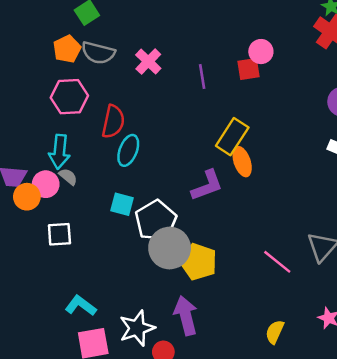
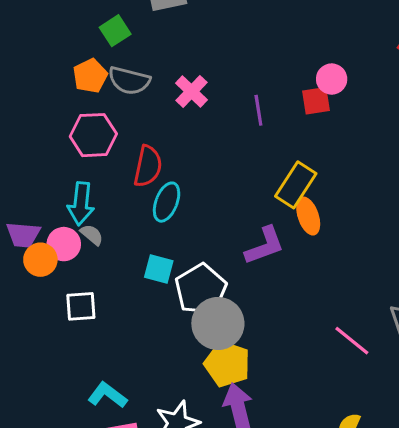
yellow pentagon: (198, 262) -> (227, 364), moved

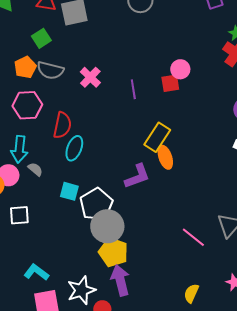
gray semicircle: (92, 235) -> (35, 169), moved

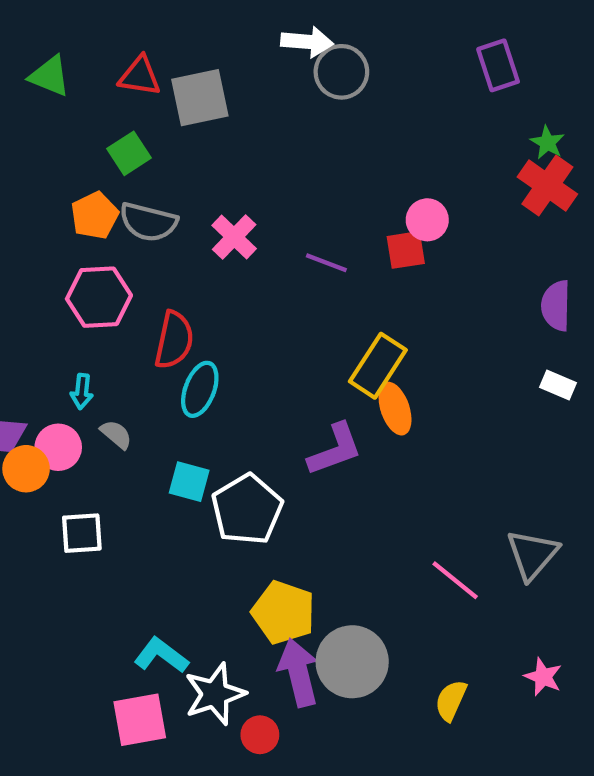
purple line: (133, 89) -> (326, 263), turned -60
cyan arrow: (19, 149) -> (82, 391), size x0.6
gray circle: (107, 226) -> (352, 662), moved
cyan L-shape: (36, 272) -> (161, 655), moved

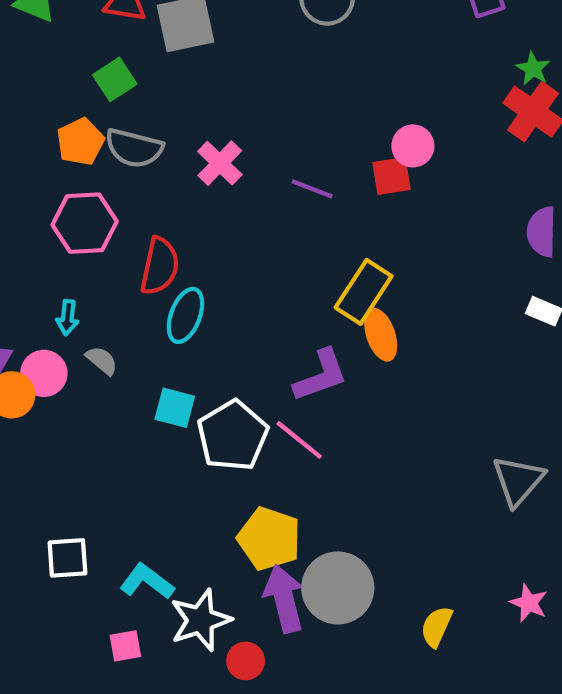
white square: (82, 533) -> (67, 558), moved
pink line: (455, 580) -> (299, 440), moved
pink square: (140, 720) -> (125, 646), size x0.6

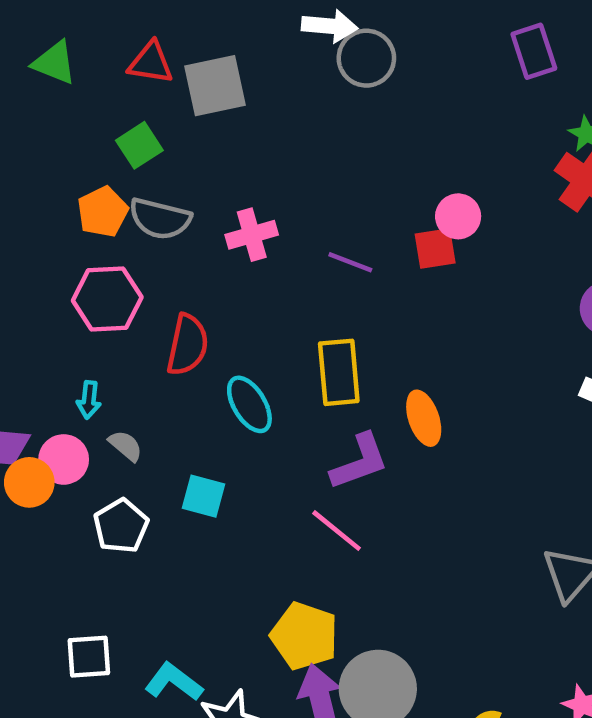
pink cross: (220, 163) -> (252, 235), turned 30
yellow rectangle: (364, 292) -> (339, 372), moved, turned -38
cyan ellipse: (185, 315) -> (249, 404), moved, turned -52
white pentagon: (233, 436) -> (121, 526), moved, size x0.7

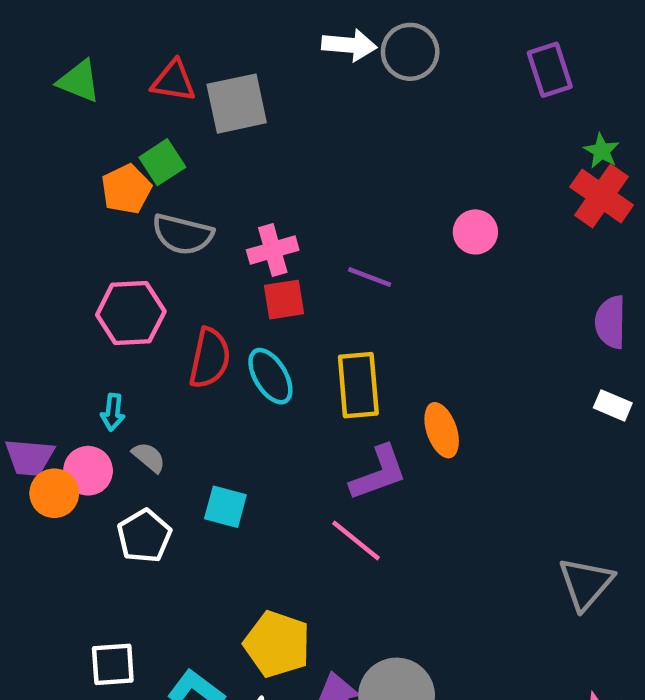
gray circle: (366, 58) -> (410, 52), moved
orange pentagon: (103, 212) -> (126, 189), moved
red square: (435, 248) -> (284, 300), moved
cyan ellipse: (249, 404) -> (270, 376), moved
yellow pentagon: (304, 636) -> (277, 644), moved

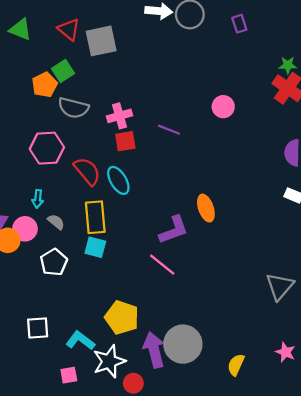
purple rectangle: (550, 70) -> (239, 24), moved, size x0.7
red triangle: (174, 81) -> (69, 29), turned 30
green star: (602, 151) -> (288, 65), turned -30
red semicircle: (210, 358) -> (87, 171), turned -52
yellow rectangle: (358, 385) -> (95, 217), moved

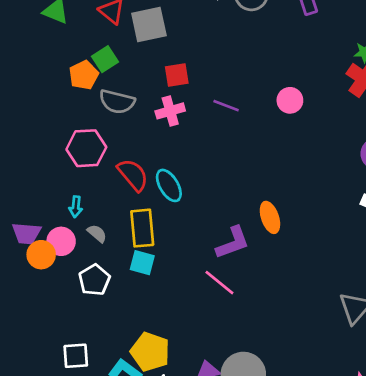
purple line: (169, 130) -> (226, 106), moved
red square: (125, 141) -> (177, 75), moved
yellow pentagon: (122, 318) -> (150, 352), moved

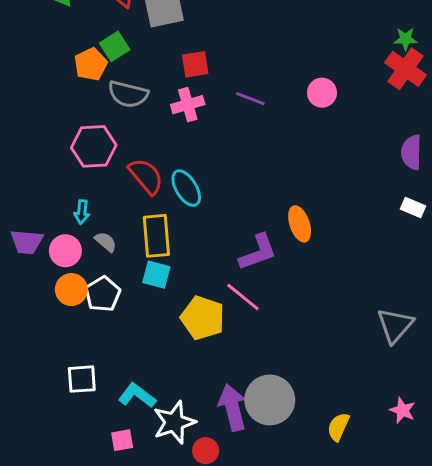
orange circle: (41, 255) -> (71, 290), moved
yellow pentagon: (150, 352) -> (203, 318), moved

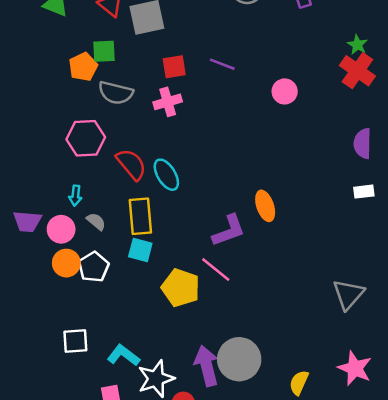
green star: (406, 39) -> (357, 45), turned 30
green square: (115, 46) -> (104, 51), turned 30
purple line: (250, 99) -> (222, 64), moved
white rectangle: (413, 208) -> (364, 192), turned -30
pink star: (403, 410) -> (355, 368), size x1.5

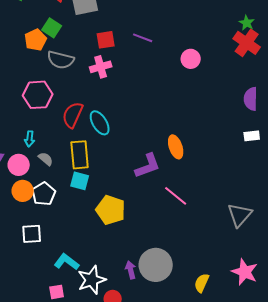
green square: (104, 51) -> (52, 28), turned 36
red semicircle: (131, 164) -> (73, 115), turned -116
pink line: (216, 270) -> (176, 196), moved
white square: (75, 341) -> (32, 234), moved
purple arrow: (207, 366) -> (131, 270), size x0.6

